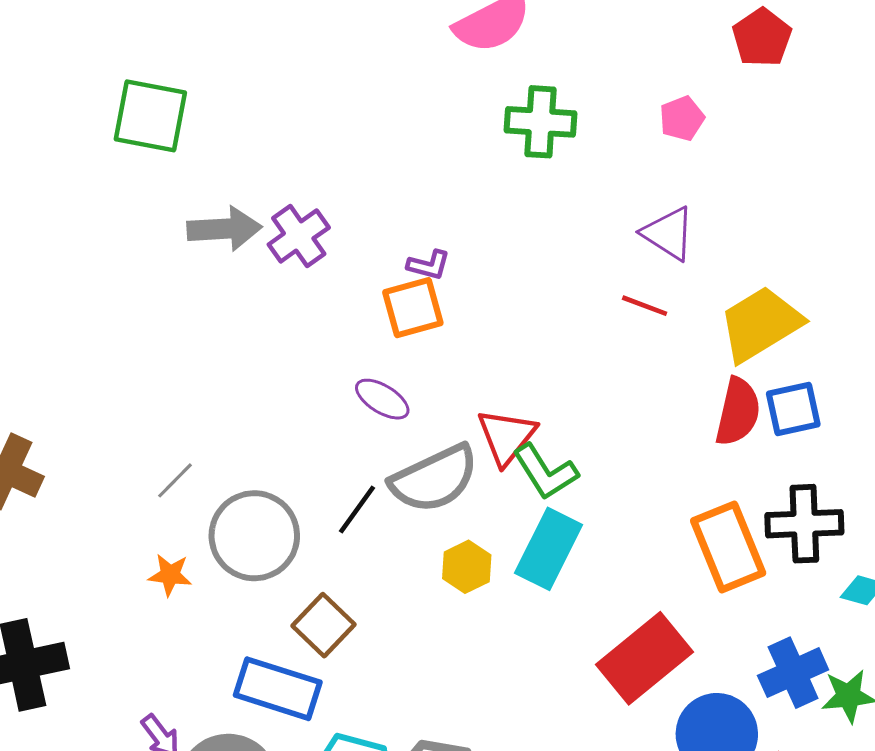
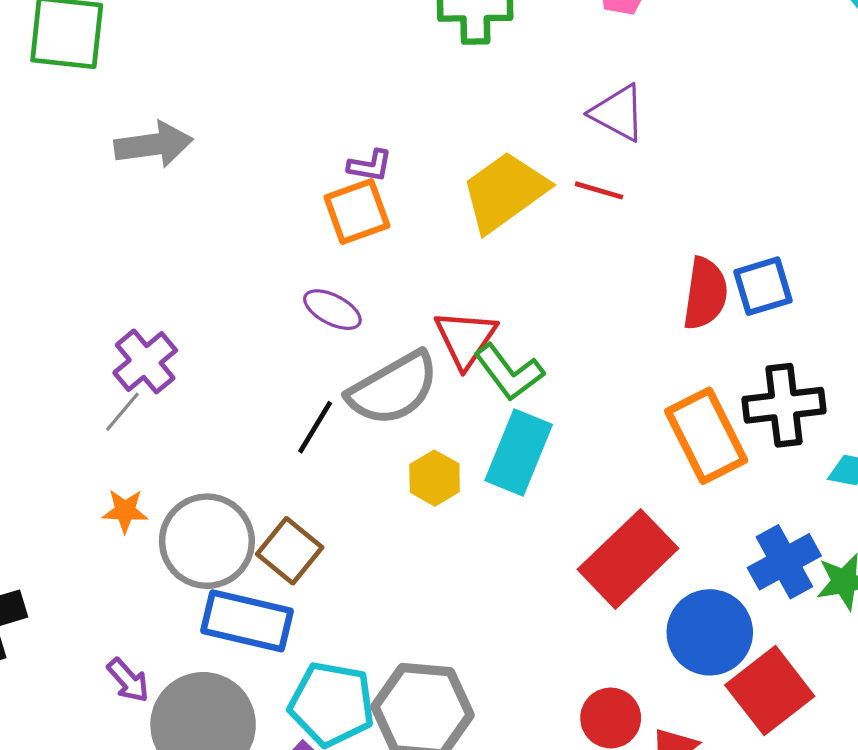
purple cross: (299, 236) -> (145, 361), moved
yellow trapezoid: (760, 324) -> (505, 192), moved
gray circle: (254, 536) -> (207, 541), moved

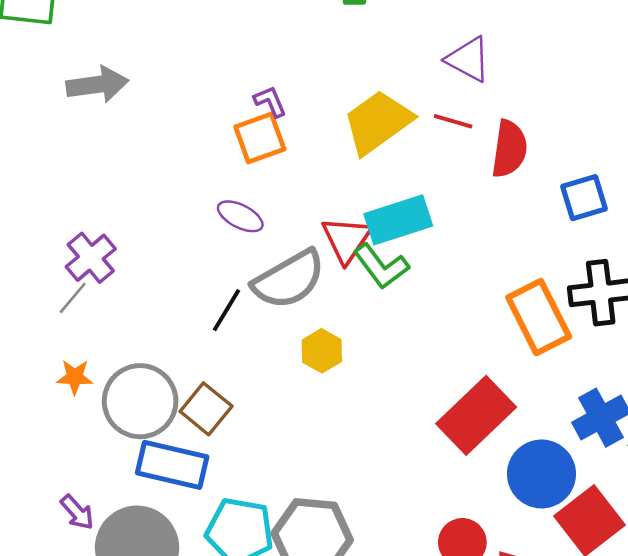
purple L-shape: (370, 166) -> (270, 101), turned -123
red semicircle: (705, 294) -> (509, 149), moved
cyan rectangle: (519, 453) -> (398, 220), moved, turned 50

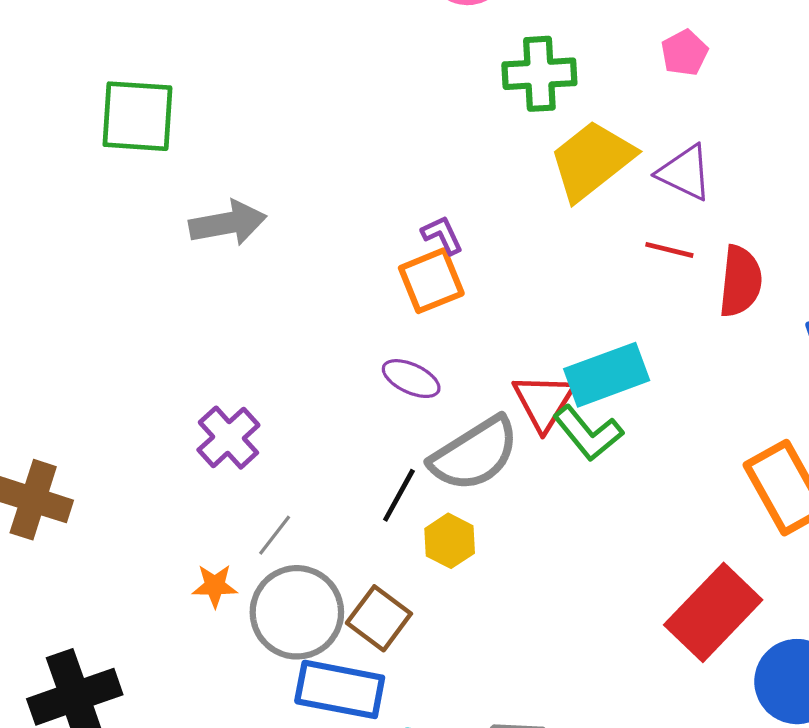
yellow trapezoid: (378, 122) -> (592, 160), moved
gray line: (73, 298) -> (275, 535), moved
yellow hexagon: (322, 351) -> (450, 541), moved

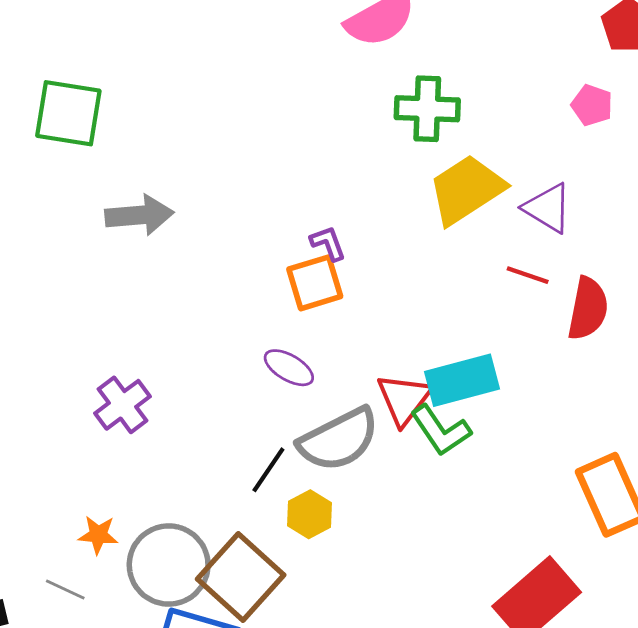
pink pentagon: (684, 53) -> (592, 105), moved, turned -30
gray line: (275, 535) -> (65, 589), moved, turned 72
brown square: (379, 618) -> (241, 577), size x1.5

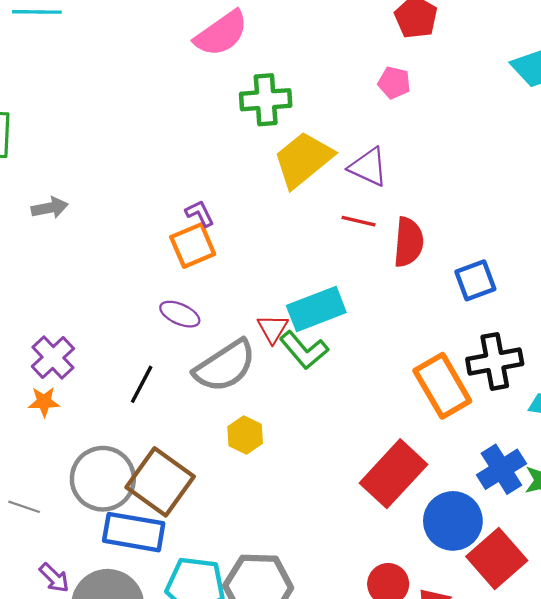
gray arrow: (139, 215) -> (50, 208), size x0.7
red triangle: (404, 399) -> (273, 329), size x0.7
black line: (268, 470) -> (142, 384), moved
yellow hexagon: (310, 514) -> (245, 435), moved
orange star: (98, 535) -> (44, 402), moved

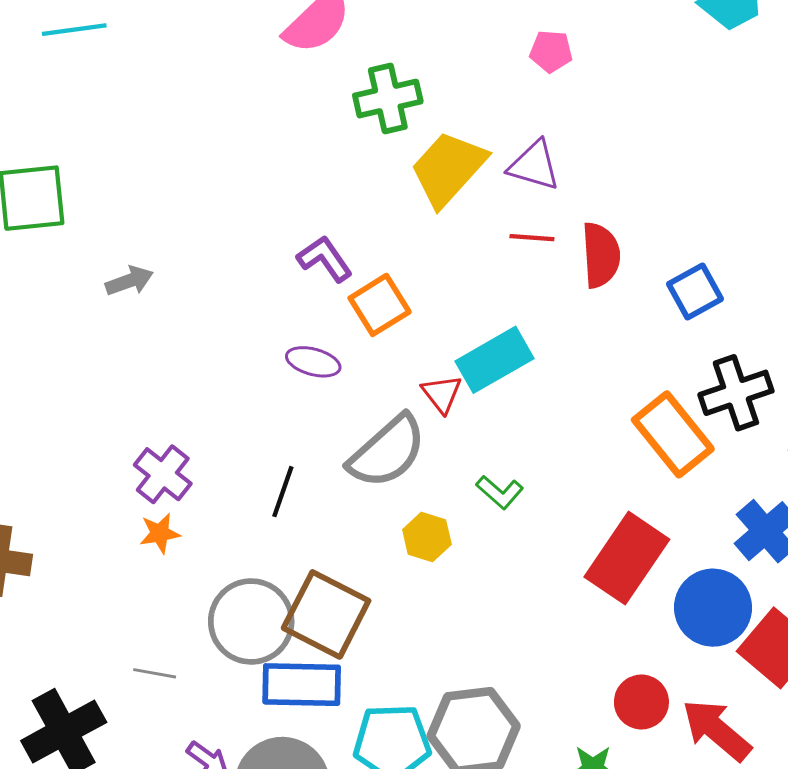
purple L-shape: (200, 213) -> (325, 259), size x1.4
orange square: (193, 246) -> (380, 305), moved
purple ellipse: (180, 314) -> (313, 362), moved
green L-shape: (304, 350) -> (500, 492), moved, size x0.7

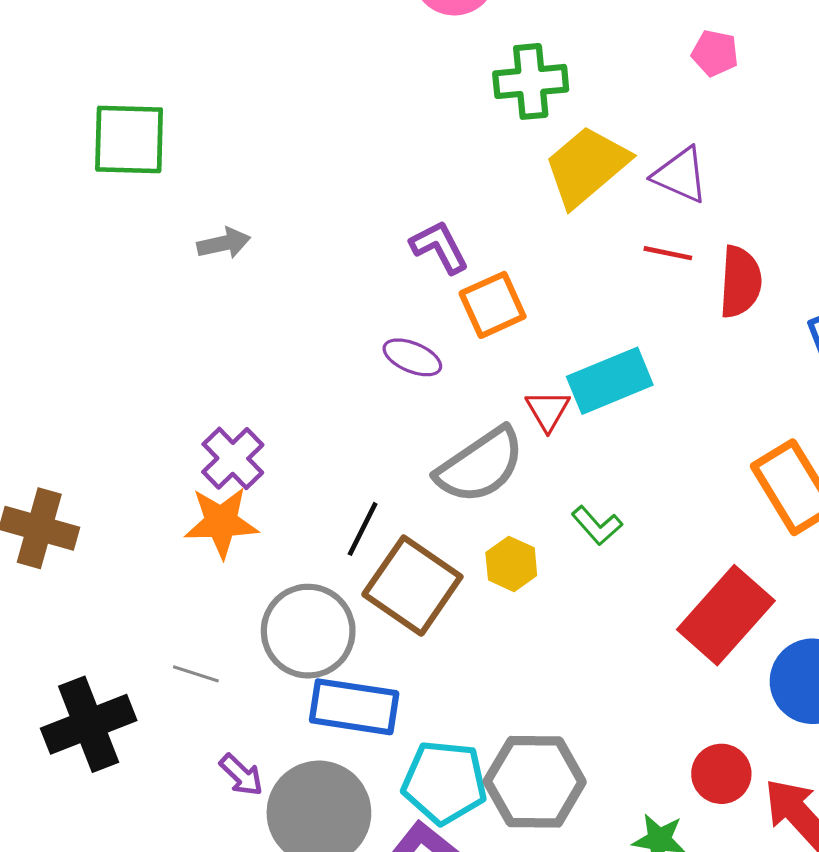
black line: (283, 492) -> (363, 529), moved
orange star: (160, 533) -> (221, 522), size x1.6
brown square: (326, 614) -> (412, 586), moved

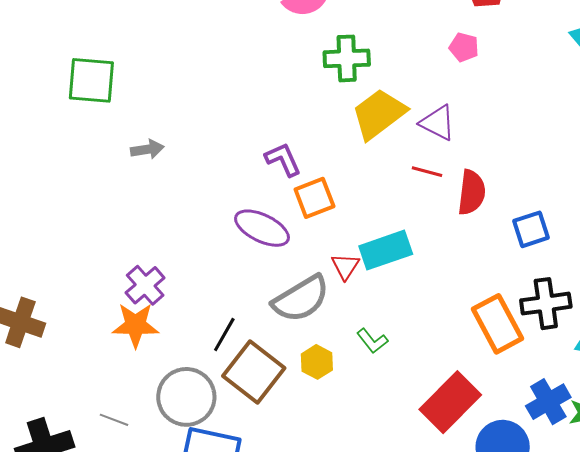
purple ellipse: (412, 357) -> (262, 228), size x1.5

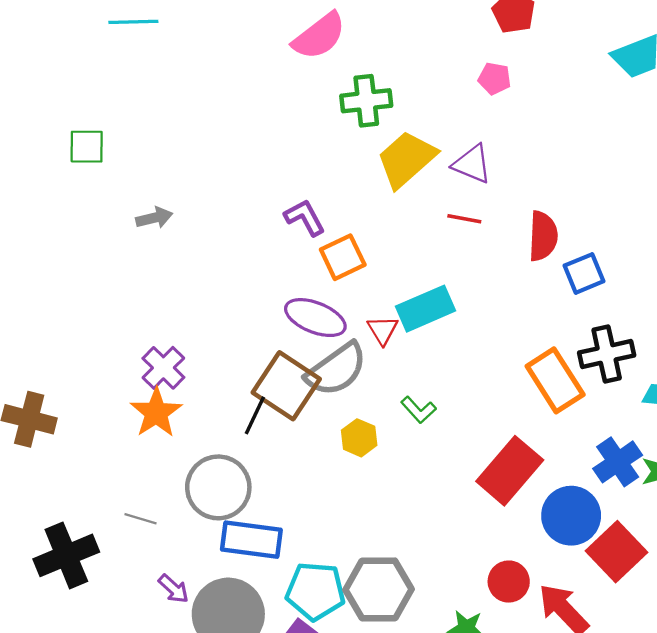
green square: (91, 80) -> (87, 147), size x0.7
red semicircle: (472, 192) -> (543, 236), moved
purple ellipse: (262, 228) -> (315, 318), moved
orange star: (135, 325) -> (156, 413), turned -30
brown square: (254, 372) -> (286, 386), moved

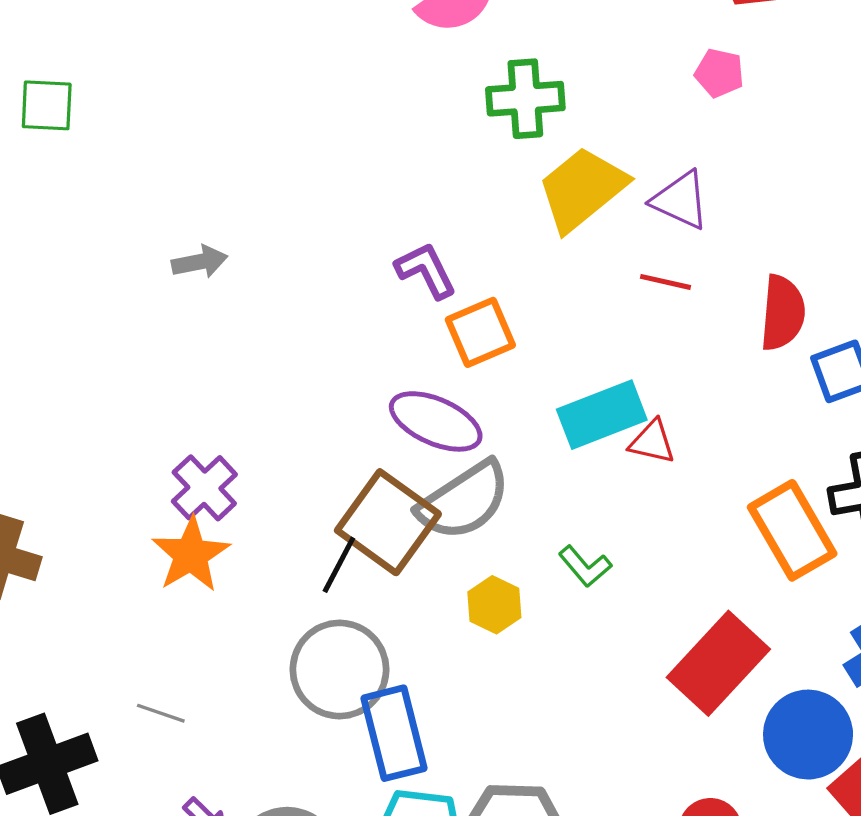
green square: (87, 147) -> (47, 105), moved
red triangle: (383, 330) -> (652, 442), moved, turned -48
gray circle: (218, 487) -> (339, 670), moved
blue rectangle: (251, 540) -> (394, 733), moved, turned 66

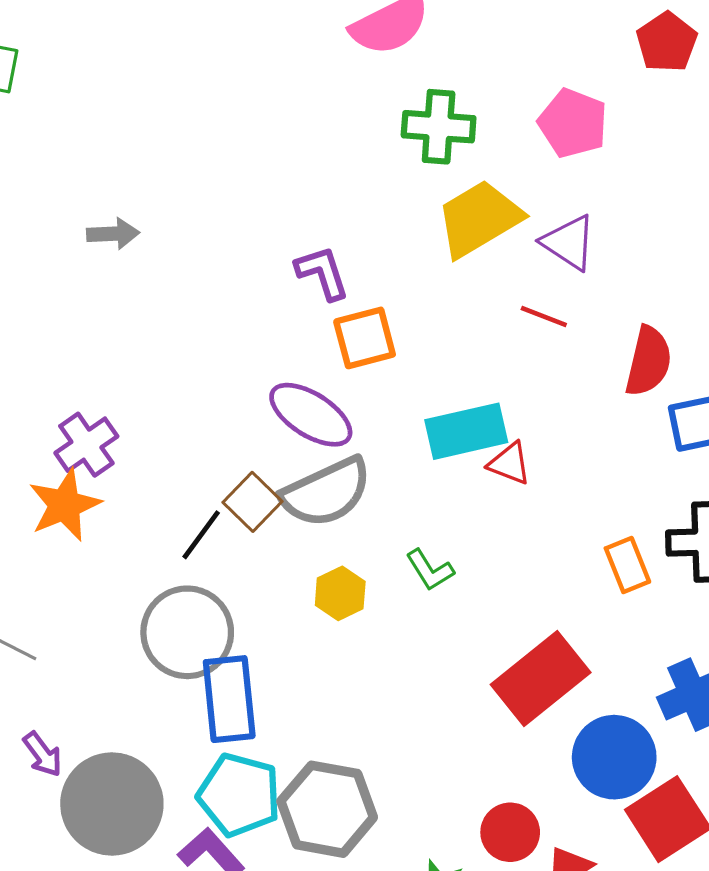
pink pentagon: (719, 73) -> (573, 123), moved, size x1.5
brown square: (388, 522) -> (252, 502), size x0.6
orange rectangle: (792, 530) -> (627, 565), size x0.6

